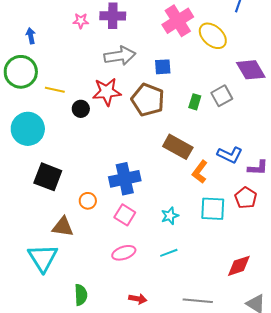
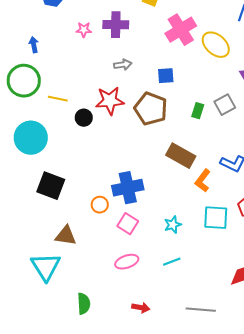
gray arrow: (120, 56) -> (123, 65), size x0.6
orange circle: (88, 201) -> (100, 205), moved

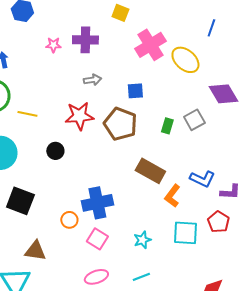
black circle: (84, 118) -> (55, 151), moved

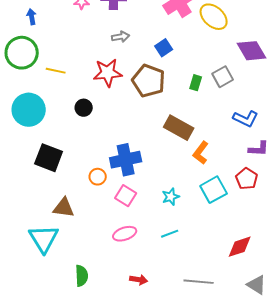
blue square: (135, 91) -> (164, 48), turned -30
blue L-shape: (202, 179) -> (246, 119), moved
cyan square: (185, 233) -> (214, 190), turned -32

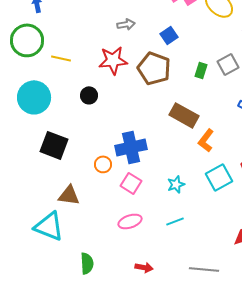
cyan triangle: (44, 239) -> (49, 226), turned -36

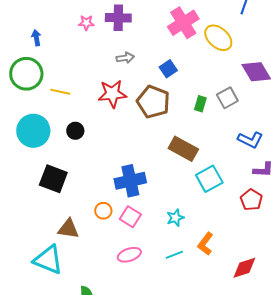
black circle: (89, 95) -> (75, 131), moved
orange L-shape: (206, 140) -> (205, 244), moved
orange circle: (103, 164) -> (103, 211), moved
cyan square: (219, 177) -> (209, 179), moved

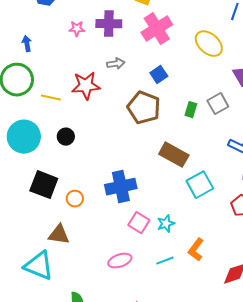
pink cross: (183, 23) -> (157, 29), moved
red star: (112, 94) -> (86, 86), moved
orange circle: (103, 211) -> (75, 199), moved
pink square: (130, 217) -> (139, 223), moved

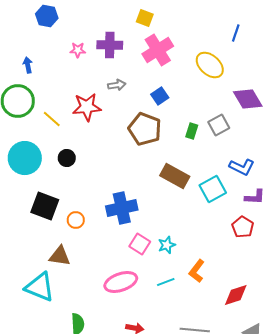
yellow line: (51, 98) -> (52, 119), turned 30
cyan square: (200, 185) -> (213, 189), moved
pink ellipse: (120, 261) -> (121, 282), size x1.4

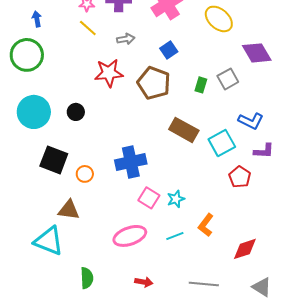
red star: (87, 107) -> (109, 73), moved
yellow line: (52, 119) -> (88, 28), moved
red pentagon: (243, 227) -> (240, 177), moved

